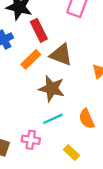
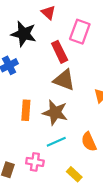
red rectangle: (39, 30) -> (60, 52), moved
orange rectangle: (31, 59) -> (26, 110), moved, turned -42

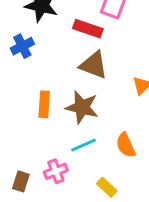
red rectangle: (60, 52) -> (88, 29), turned -45
pink cross: (35, 162) -> (56, 171), turned -30

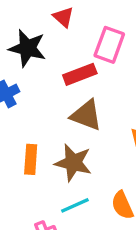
red rectangle: (88, 29) -> (80, 74), turned -40

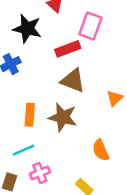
cyan line: (75, 205) -> (23, 150), moved

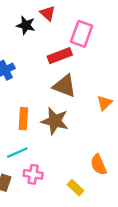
black star: (27, 29) -> (26, 25), moved, size x0.7
orange semicircle: (101, 150) -> (99, 165), moved
pink cross: (40, 173) -> (33, 174), turned 30

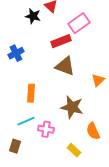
pink rectangle: (82, 34) -> (79, 23), turned 35
brown star: (55, 121) -> (72, 107), moved
pink cross: (33, 174) -> (46, 129), moved

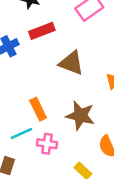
red rectangle: (61, 41) -> (42, 31), moved
orange rectangle: (31, 93) -> (38, 109), moved, turned -30

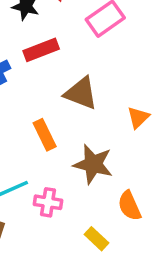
orange rectangle: (38, 109) -> (45, 135), moved

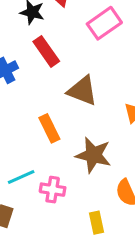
red rectangle: (41, 50) -> (46, 51), turned 76
yellow rectangle: (97, 239) -> (96, 223), turned 35

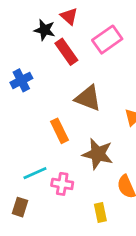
red rectangle: (46, 51) -> (66, 52), moved

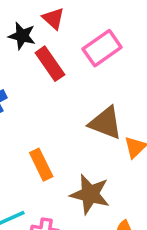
brown triangle: (88, 98) -> (106, 123), moved

